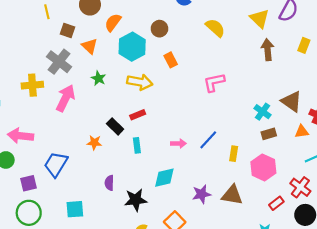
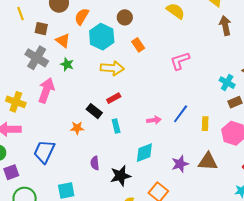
green star: (98, 78) -> (67, 64), moved
yellow cross: (32, 85) -> (16, 102), moved, turned 30
purple square: (28, 183) -> (11, 172), moved

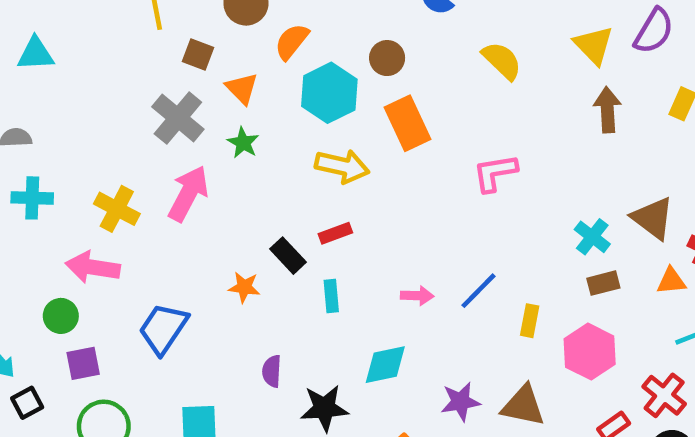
orange rectangle: (138, 45) -> (408, 123), size x1.6

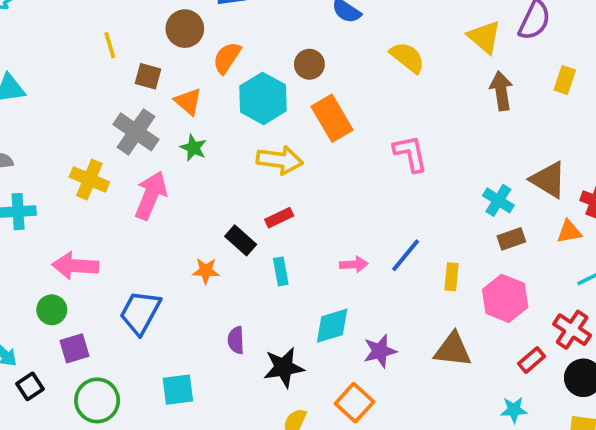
pink L-shape: (495, 173) -> (410, 153), turned 93
yellow cross: (117, 209) -> (89, 179), moved
purple star: (460, 402) -> (380, 351), moved

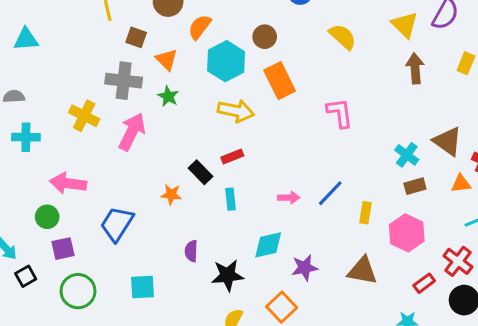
gray cross: (136, 132) -> (124, 81), turned -32

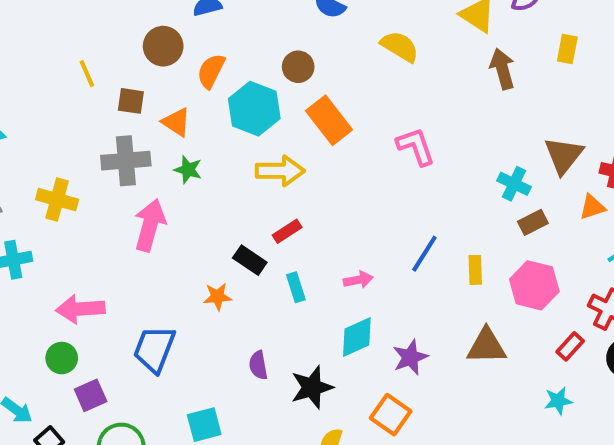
yellow cross: (84, 116) -> (57, 200), moved
brown triangle: (448, 141) -> (564, 155), turned 44
pink arrow: (289, 198) -> (358, 280), moved

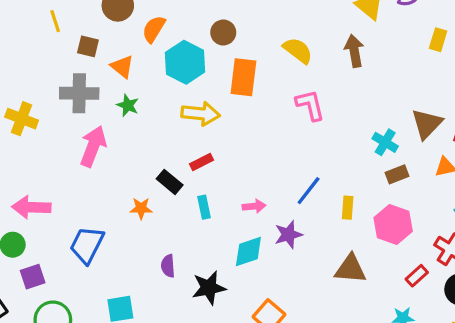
yellow semicircle: (400, 46) -> (298, 50), moved
brown arrow: (502, 69) -> (354, 51), moved
orange rectangle: (329, 120) -> (243, 77), turned 39
purple star: (410, 357) -> (288, 235), moved

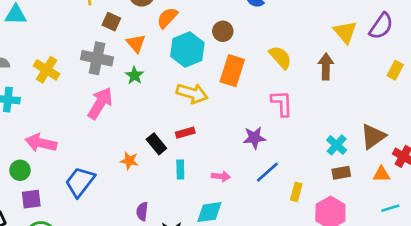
purple star: (288, 235) -> (254, 138), moved

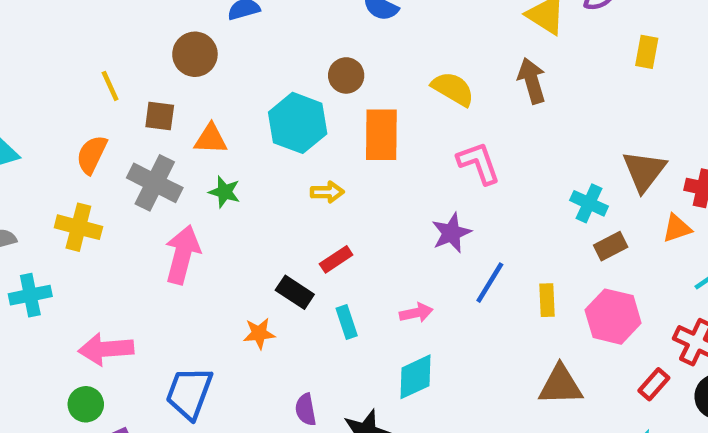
orange semicircle: (167, 18) -> (92, 155), moved
orange triangle: (136, 43) -> (211, 139), turned -30
gray cross: (97, 58) -> (155, 183), turned 32
yellow arrow: (192, 93) -> (327, 192), size x0.6

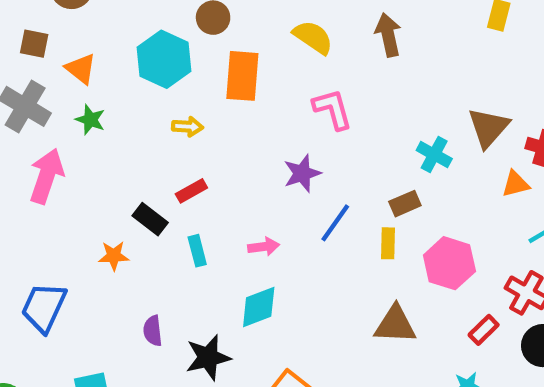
orange triangle: (211, 139) -> (81, 69), turned 32
brown rectangle: (611, 246) -> (405, 204), moved

